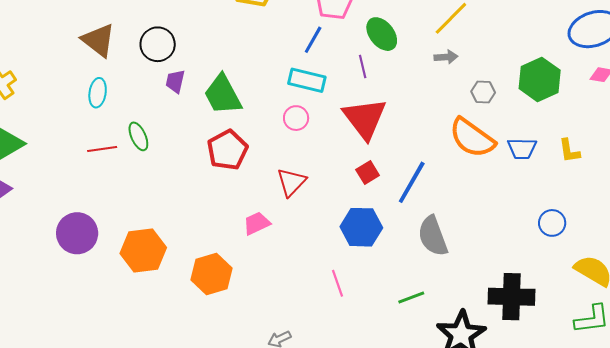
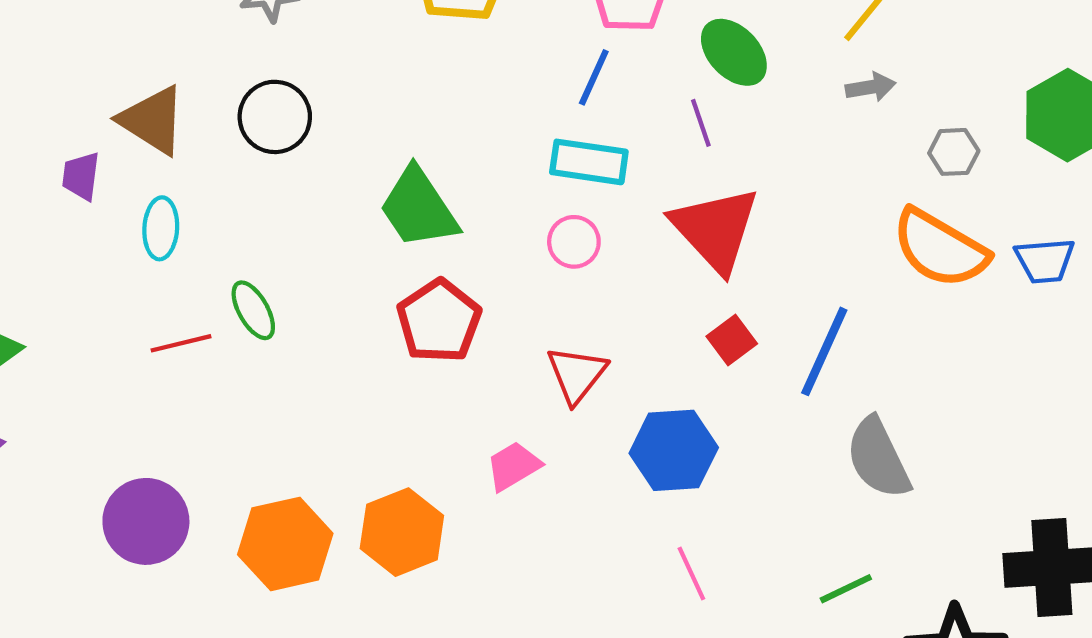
purple trapezoid: (175, 81) -> (81, 176), moved
blue hexagon: (361, 227) -> (674, 450), moved
orange hexagon: (211, 274) -> (402, 532), moved

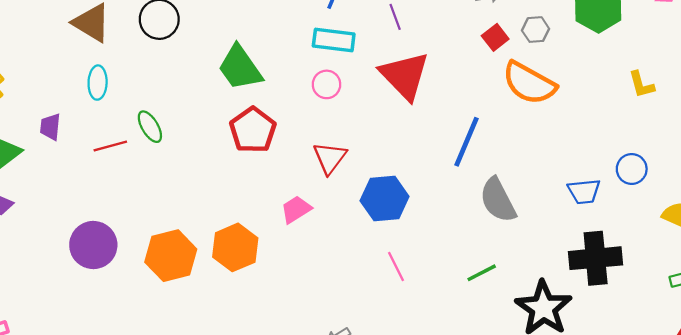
purple trapezoid: (81, 176) -> (50, 127), moved
blue trapezoid: (1045, 261) -> (584, 191), moved
red square: (732, 340) -> (495, 37), moved

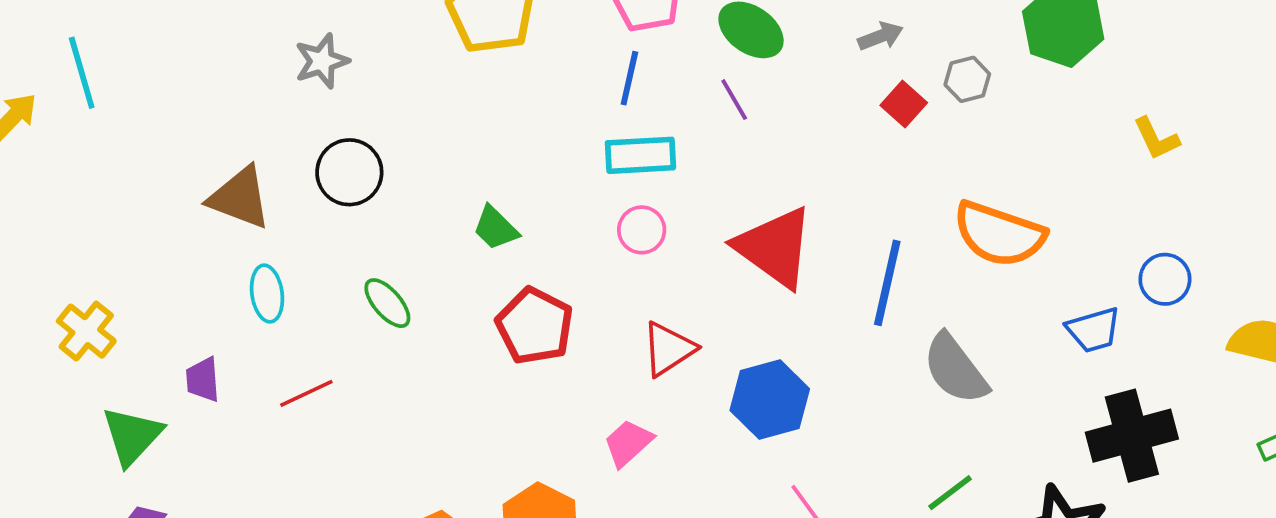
green trapezoid: (240, 68) -> (496, 228), size x0.6
red triangle: (405, 76) -> (775, 247), moved
orange semicircle: (529, 83) -> (999, 234), moved
green ellipse: (150, 127) -> (387, 303), moved
red triangle: (330, 158) -> (668, 349), turned 30

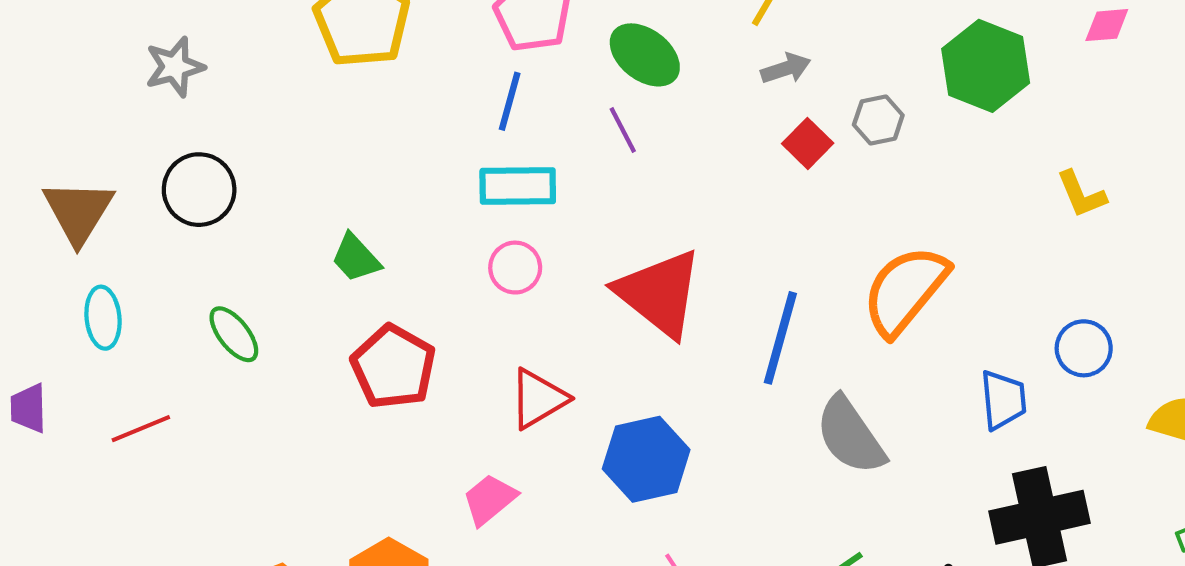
brown triangle: (240, 198) -> (78, 212), turned 38
orange semicircle: (999, 234) -> (905, 290), turned 108
blue trapezoid: (1094, 330) -> (1003, 400), turned -82

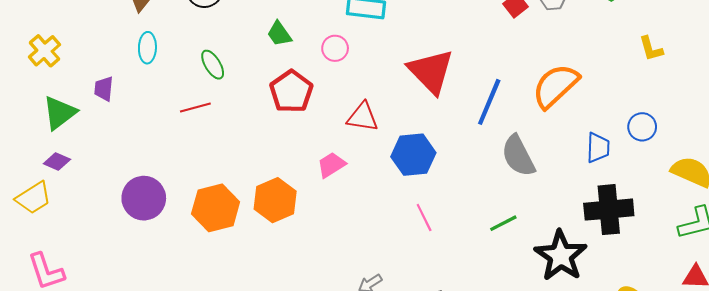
pink circle: (515, 268) -> (335, 48), moved
red triangle: (538, 399) -> (363, 117), turned 32
red line: (141, 429) -> (195, 108), moved

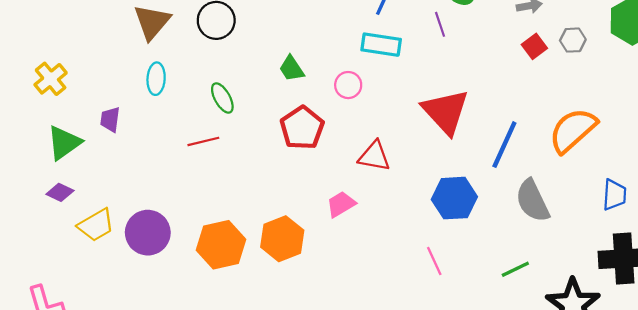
blue hexagon: (413, 155) -> (454, 198), moved
yellow trapezoid: (34, 198) -> (96, 225), moved

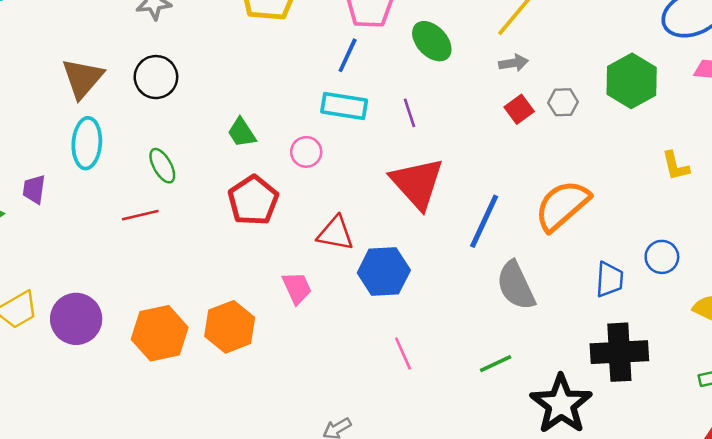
purple line: (440, 24) -> (410, 113), moved
cyan ellipse: (156, 79) -> (87, 143), size x1.4
blue hexagon: (454, 198) -> (384, 272), moved
pink trapezoid: (341, 204) -> (297, 288), turned 96

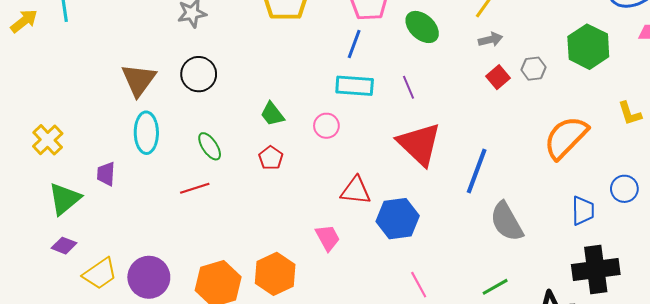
red pentagon: (253, 200) -> (271, 158), moved, size x0.6
orange semicircle: (562, 205) -> (566, 137), moved

